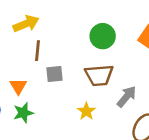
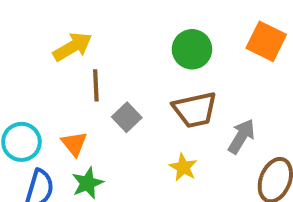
gray square: (54, 74) -> (127, 117), turned -30

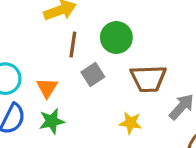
green circle: (192, 49) -> (116, 37), moved
yellow star: (183, 167) -> (131, 123), turned -30

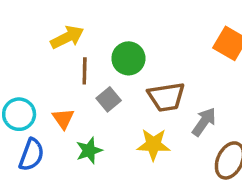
green star: (52, 121) -> (89, 151), moved
yellow star: (131, 123) -> (153, 145), size x1.4

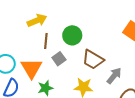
brown trapezoid: (166, 97) -> (93, 60), turned 35
orange triangle: (63, 119) -> (31, 68), size x1.6

